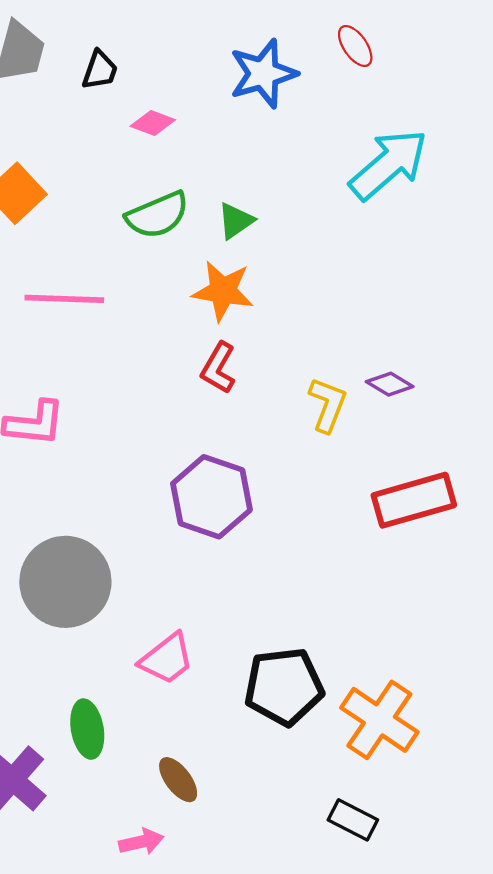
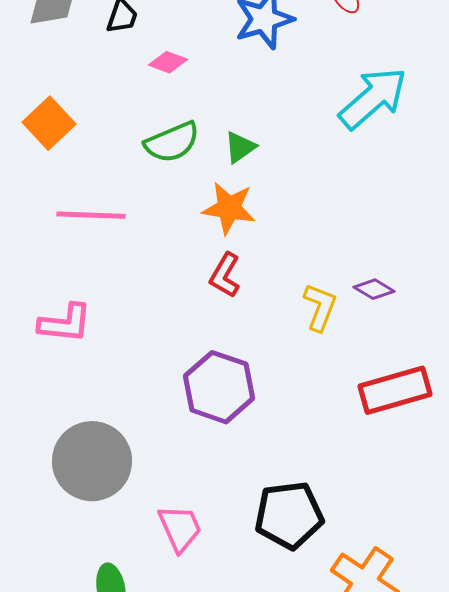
pink trapezoid: (167, 659) -> (180, 528), turned -76
black pentagon: (284, 686) -> (289, 515), moved

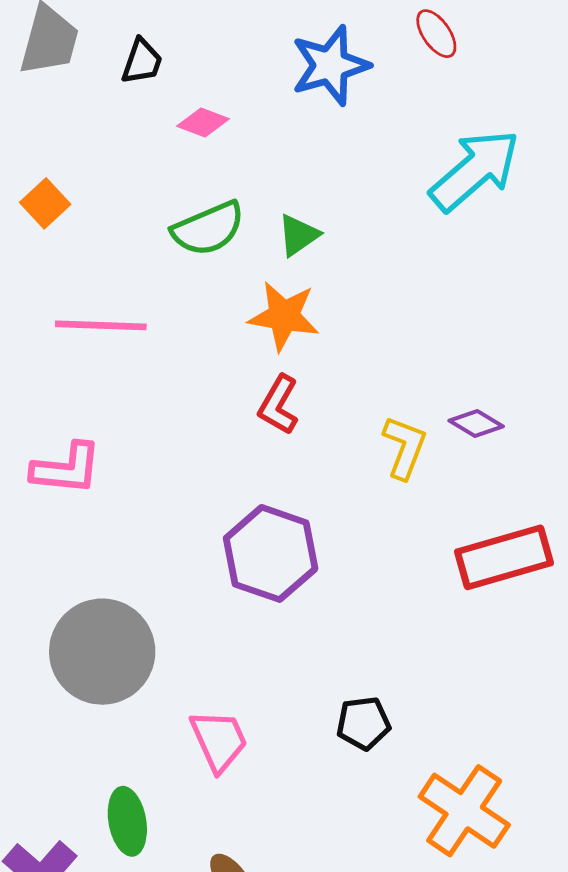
orange square: (49, 123) -> (45, 203), size x0.7
black pentagon: (289, 515) -> (363, 723), size x0.6

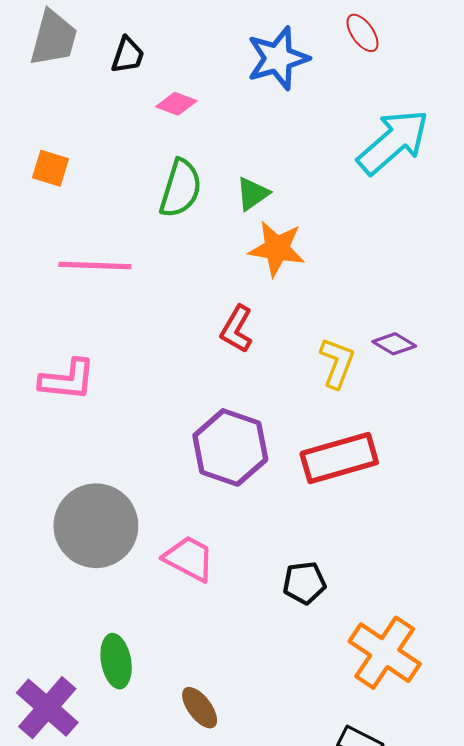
orange square: (45, 203) -> (50, 168), turned -30
green semicircle: (208, 229) -> (181, 188), turned -50
orange star: (284, 316) -> (277, 249), moved
red rectangle: (504, 557) -> (339, 458), moved
pink trapezoid: (219, 740) -> (189, 559), moved, turned -38

